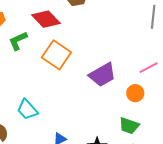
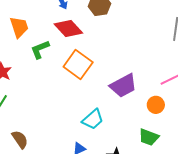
cyan trapezoid: (27, 110) -> (93, 119), moved, turned -90

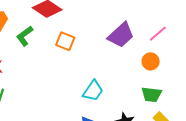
orange square: (78, 64) -> (65, 41), size x0.7
purple trapezoid: (123, 86) -> (121, 35), moved

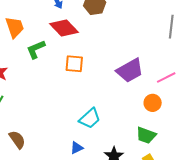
orange square: (65, 41) -> (74, 64), turned -30

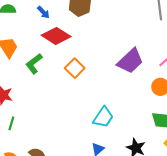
orange square: (74, 64) -> (75, 68), turned -36

